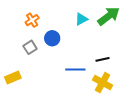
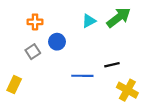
orange cross: (32, 20) -> (35, 22), turned 32
yellow rectangle: (13, 78) -> (14, 85), turned -42
yellow cross: (103, 83) -> (127, 90), moved

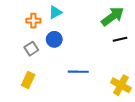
cyan triangle: (89, 21) -> (55, 12), moved
black line: (112, 65) -> (120, 39), moved
yellow rectangle: (14, 85) -> (28, 80), moved

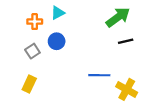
blue line: (78, 72) -> (99, 75), moved

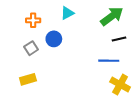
cyan triangle: (58, 13) -> (67, 13), moved
blue line: (99, 75) -> (109, 61), moved
yellow rectangle: (29, 84) -> (28, 79), turned 49

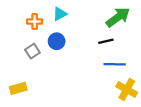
cyan triangle: (67, 13) -> (60, 14), moved
black line: (119, 39) -> (106, 41), moved
yellow rectangle: (28, 79) -> (18, 88), moved

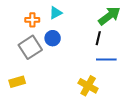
black line: (106, 41) -> (98, 38), turned -64
gray square: (32, 51) -> (30, 47), size x1.6
yellow cross: (127, 89) -> (88, 86), moved

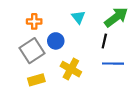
cyan triangle: (56, 13) -> (78, 17), moved, turned -40
yellow rectangle: (17, 82) -> (36, 80), moved
yellow cross: (88, 86) -> (71, 69), moved

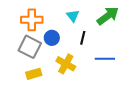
orange cross: (34, 21) -> (32, 20), size x1.5
black line: (104, 41) -> (83, 38), moved
gray square: (32, 51) -> (30, 47), turned -30

